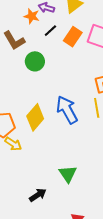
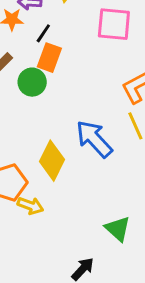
orange rectangle: (73, 37) -> (49, 58), moved

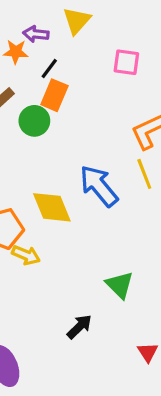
pink square: (114, 24) -> (126, 62), size x0.7
yellow diamond: (52, 161) -> (52, 207), turned -51

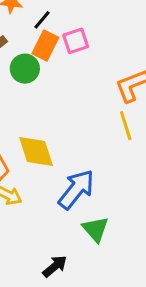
pink square: (126, 62) -> (76, 41), moved, turned -30
blue arrow: (99, 186) -> (76, 189), moved, turned 75

